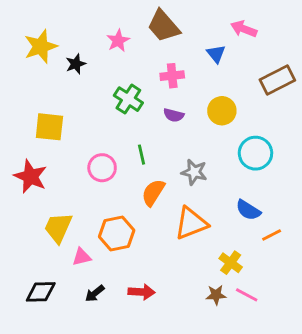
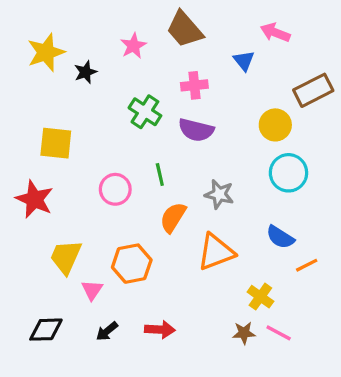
yellow circle: (222, 111) -> (275, 125), moved
purple semicircle: (174, 115) -> (196, 130), size x1.5
pink triangle: (82, 257) -> (92, 290), turned -42

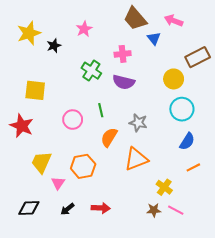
brown trapezoid: (185, 29) -> (135, 19), moved
blue semicircle: (280, 237) -> (187, 141), moved, turned -90

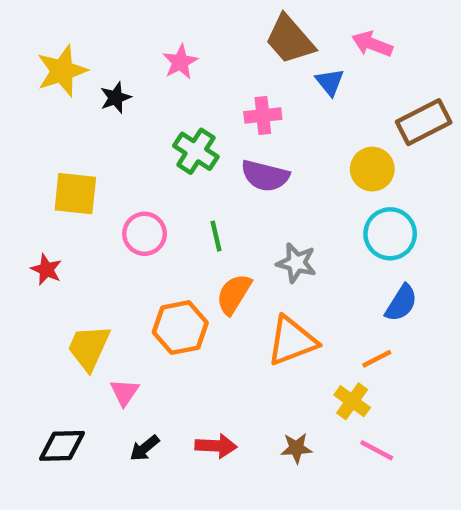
pink circle: (73, 120) -> (145, 234), moved
red star: (22, 126) -> (46, 270), size x0.6
orange hexagon: (83, 166) -> (180, 328), moved
orange line: (193, 167) -> (377, 359), moved
brown star: (154, 210) -> (296, 448), moved

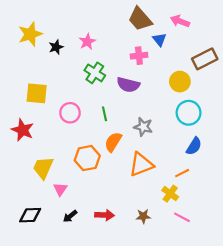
pink star: (180, 62) -> (87, 42), moved
pink cross: (263, 115) -> (139, 56), moved
red star: (46, 270) -> (23, 130), size x1.5

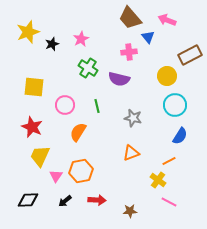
red star: (23, 130) -> (32, 127), moved
orange semicircle: (113, 142) -> (78, 132), moved
orange hexagon: (87, 158) -> (81, 171), moved
orange triangle: (141, 164) -> (131, 153), size x0.7
brown star: (143, 216) -> (130, 211), moved

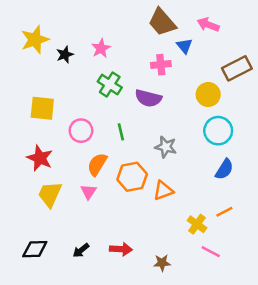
orange line: (169, 161) -> (224, 212), moved
orange hexagon: (81, 171) -> (132, 177), moved
pink triangle: (56, 176) -> (88, 192), moved

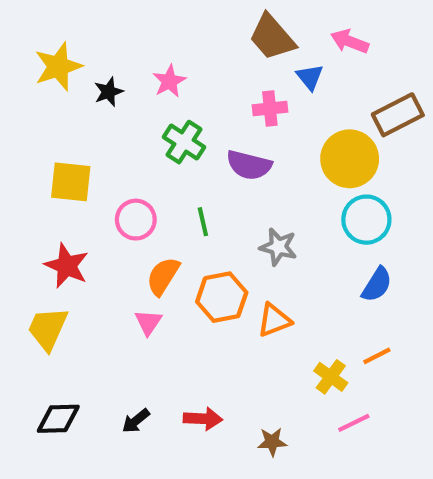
yellow circle: (208, 94) -> (350, 159), size x1.4
yellow trapezoid: (50, 194) -> (48, 329), moved
pink line: (211, 252) -> (354, 423), turned -54

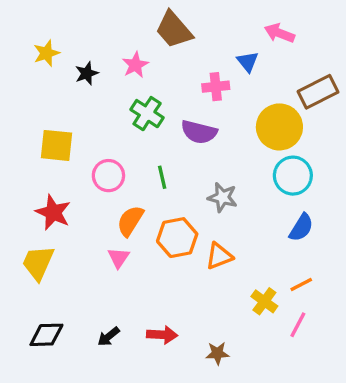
brown trapezoid: (272, 37) -> (174, 30), moved
yellow star: (58, 67) -> (46, 53), size x0.7
pink line: (354, 423) -> (298, 325), moved, turned -36

